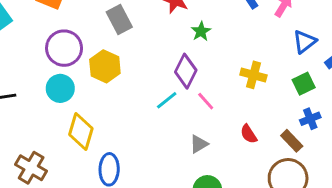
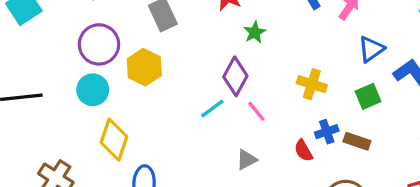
blue cross: (310, 119) -> (327, 132), moved
brown rectangle: (292, 141) -> (357, 141), moved, turned -30

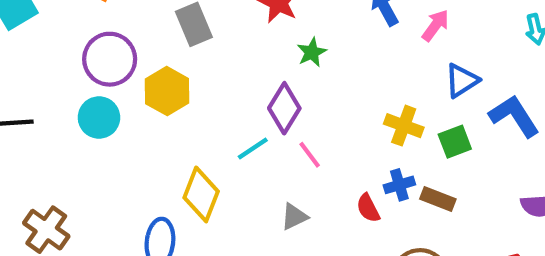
yellow cross: (312, 84) -> (404, 126), moved
yellow diamond: (114, 140) -> (201, 194), moved

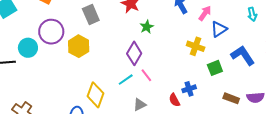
blue triangle: (462, 81) -> (219, 29), moved
cyan circle: (99, 118) -> (28, 48), moved
yellow cross: (404, 126) -> (196, 46), moved
cyan line: (253, 149) -> (126, 80), moved
brown rectangle: (438, 199) -> (231, 98), moved

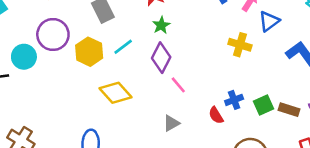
green star: (147, 27) -> (161, 25), moved
green square: (215, 68) -> (263, 105), moved
cyan line: (126, 80) -> (123, 47), moved
yellow diamond: (95, 95) -> (116, 93), moved, turned -60

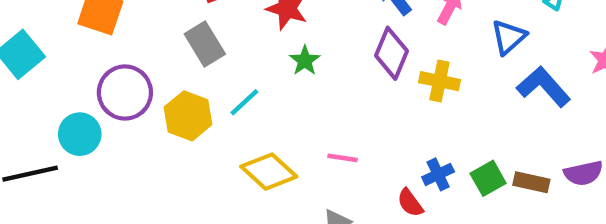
blue triangle: (269, 21) -> (508, 37), moved
purple diamond: (161, 58) -> (391, 53), moved
pink line: (178, 85) -> (342, 158), turned -36
yellow diamond: (116, 93) -> (269, 172), moved

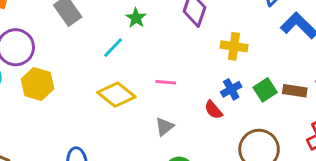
yellow cross: (439, 81) -> (234, 46), moved
cyan line: (244, 102) -> (113, 48), moved
yellow hexagon: (188, 116) -> (37, 84), moved

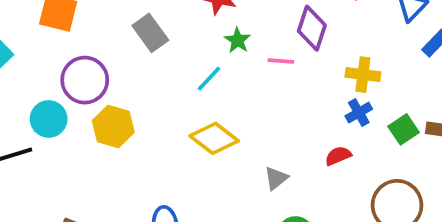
pink line: (166, 82) -> (281, 61), moved
blue cross: (231, 89) -> (359, 113), moved
red semicircle: (213, 110) -> (338, 156), turned 108

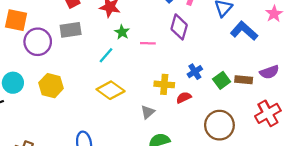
purple diamond: (312, 28) -> (179, 27), moved
gray rectangle: (150, 33) -> (71, 30), turned -60
yellow cross: (363, 75) -> (164, 84), moved
purple circle: (85, 80) -> (38, 42), moved

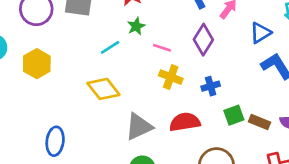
blue cross: (195, 72) -> (211, 86), moved
yellow cross: (164, 84) -> (171, 77), moved
red semicircle: (184, 98) -> (185, 122), size x1.6
gray triangle: (148, 112) -> (139, 127), size x1.6

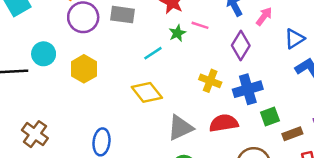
pink line: (162, 48) -> (200, 25), moved
blue cross: (211, 86) -> (248, 89), size x1.6
brown rectangle: (259, 122) -> (292, 134), moved, turned -42

